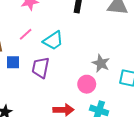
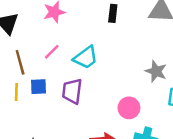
gray star: (101, 63) -> (156, 71), moved

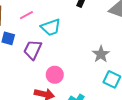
pink circle: (129, 108) -> (55, 75), moved

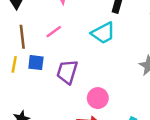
cyan trapezoid: (51, 27) -> (103, 33), moved

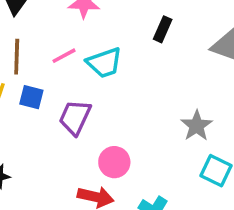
cyan trapezoid: (103, 33) -> (104, 63), moved

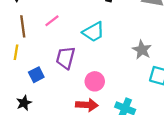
cyan trapezoid: (104, 63) -> (94, 32), moved
blue square: (31, 97) -> (36, 75), moved, turned -32

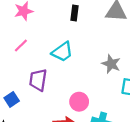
pink circle: (95, 81) -> (79, 102), moved

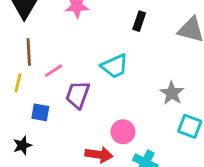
pink line: (21, 46) -> (53, 71), moved
blue square: (12, 99) -> (40, 112), turned 32

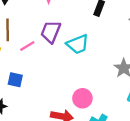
purple trapezoid: (78, 95) -> (51, 32), moved

